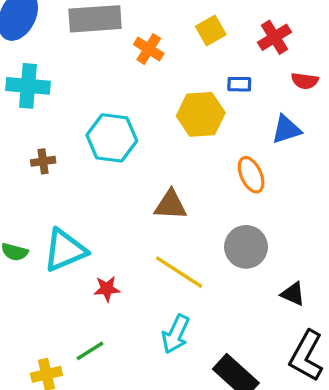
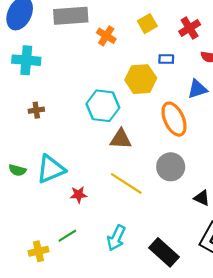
cyan hexagon: (112, 138) -> (103, 106), moved
orange ellipse: (251, 175) -> (174, 119), size x1.4
cyan arrow: (176, 334) -> (116, 238), moved

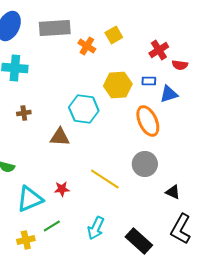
yellow square: (147, 24) -> (114, 35), moved
red cross: (190, 28) -> (159, 50), moved
blue rectangle: (166, 59) -> (149, 81), moved
brown triangle: (121, 139) -> (60, 137), moved
cyan triangle: (51, 169) -> (30, 199), moved

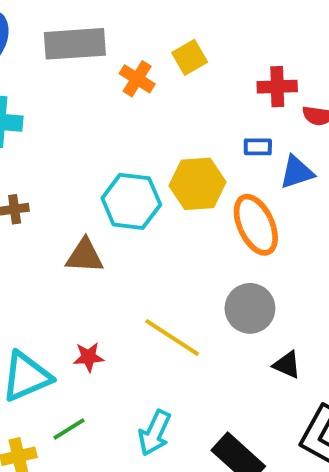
red cross: (159, 50) -> (277, 87), turned 30
yellow hexagon: (118, 85) -> (197, 184), moved
black triangle: (173, 192) -> (287, 365), moved

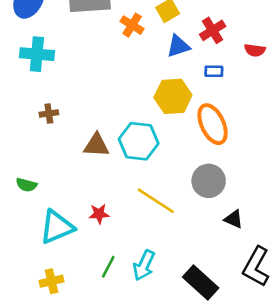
red cross: (277, 87) -> (213, 30), moved, turned -30
blue triangle: (297, 172) -> (178, 46), moved
cyan hexagon: (131, 201) -> (139, 141), moved
green line: (69, 429) -> (108, 267), moved, turned -30

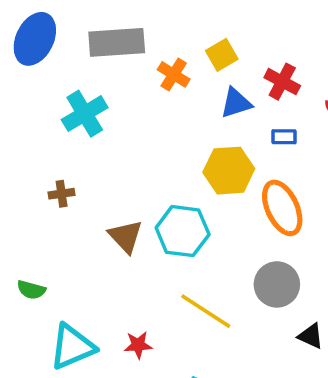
red cross: (213, 30) -> (282, 82), turned -30
cyan cross: (37, 54) -> (85, 114), moved, turned -36
brown triangle: (96, 145) -> (126, 236), turned 44
red star: (99, 214) -> (138, 345), moved

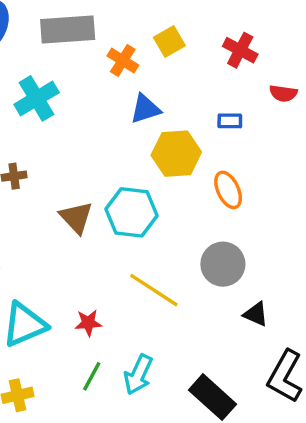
red cross: (282, 82) -> (240, 50), moved
blue triangle: (236, 103) -> (145, 109), moved
orange ellipse: (282, 208) -> (228, 190), size x0.7

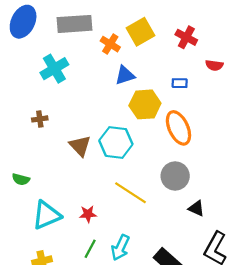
yellow square: (169, 42) -> (140, 32), size x1.4
orange ellipse: (228, 190) -> (178, 128), size x1.4

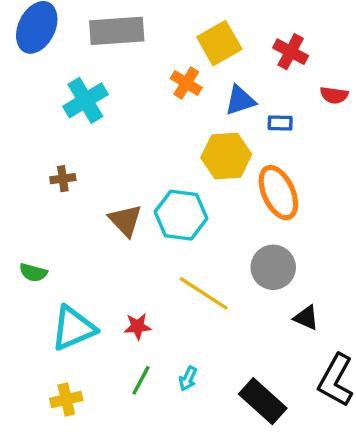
orange cross: (110, 44) -> (186, 83), moved
blue triangle: (125, 75) -> (240, 100), moved
cyan arrow: (120, 248) -> (188, 379), size x0.6

